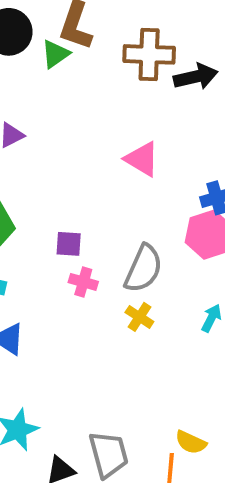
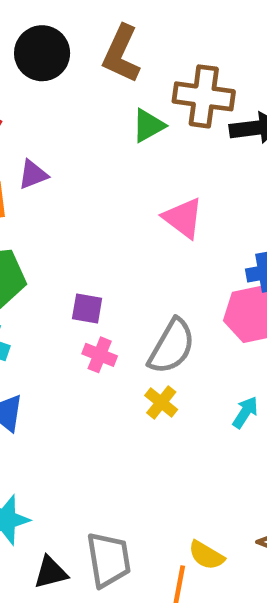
green triangle: (55, 54) -> (148, 126), moved

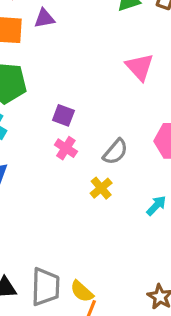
gray semicircle: (172, 346) -> (115, 152), size x0.7
yellow semicircle: (206, 555) -> (82, 291), moved

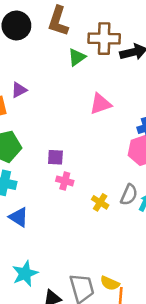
pink triangle: (140, 67) -> (101, 104), turned -50
gray semicircle: (115, 152) -> (129, 195), moved

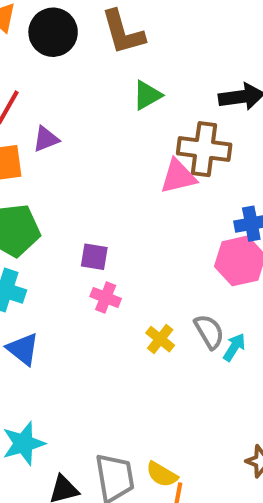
brown L-shape: (58, 21) -> (123, 32), turned -40
brown cross: (104, 39) -> (204, 149), moved
gray semicircle: (129, 195) -> (209, 332), turned -60

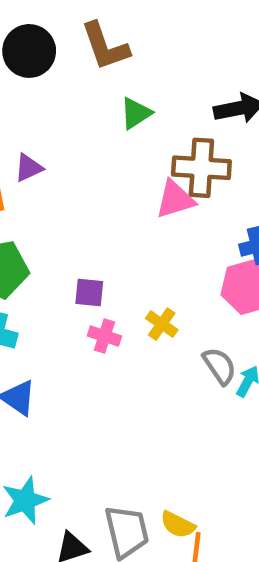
yellow cross: (160, 339) -> (162, 324), moved

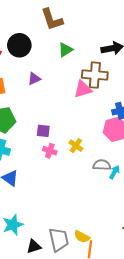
black circle: (29, 51) -> (19, 45), moved
purple triangle: (29, 168) -> (34, 79), moved
gray semicircle: (219, 366) -> (102, 165), turned -54

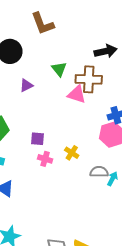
green triangle: (65, 50) -> (59, 69), moved, turned -35
pink triangle: (83, 89) -> (77, 94), turned 36

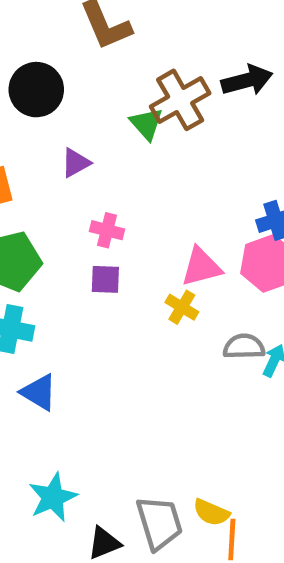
brown cross: (89, 79) -> (180, 100), moved, turned -30
pink triangle: (77, 94) -> (201, 267), moved, turned -30
pink cross: (45, 159) -> (107, 230), moved

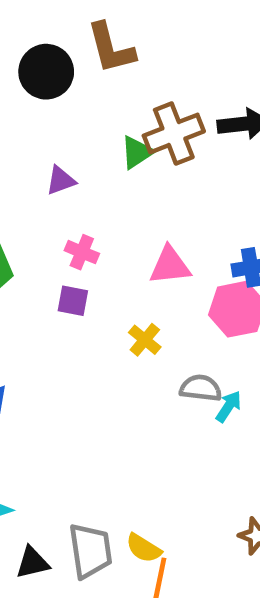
black circle: (36, 90) -> (46, 72), moved
green triangle: (146, 124) -> (137, 152), turned 30
pink triangle: (201, 267) -> (170, 266), moved

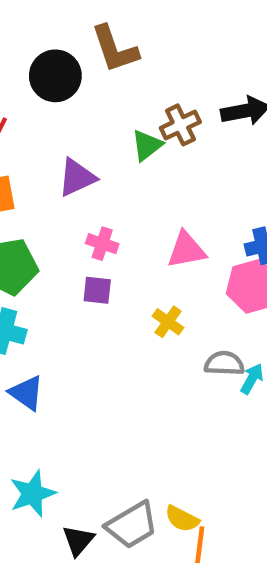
brown cross: (174, 134) -> (180, 125), size x0.7
purple triangle: (61, 180) -> (77, 177), size x1.4
gray trapezoid: (90, 551) -> (132, 525), turned 72
black triangle: (33, 563) -> (78, 540), turned -32

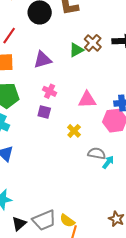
brown cross: (180, 125) -> (93, 43), turned -30

